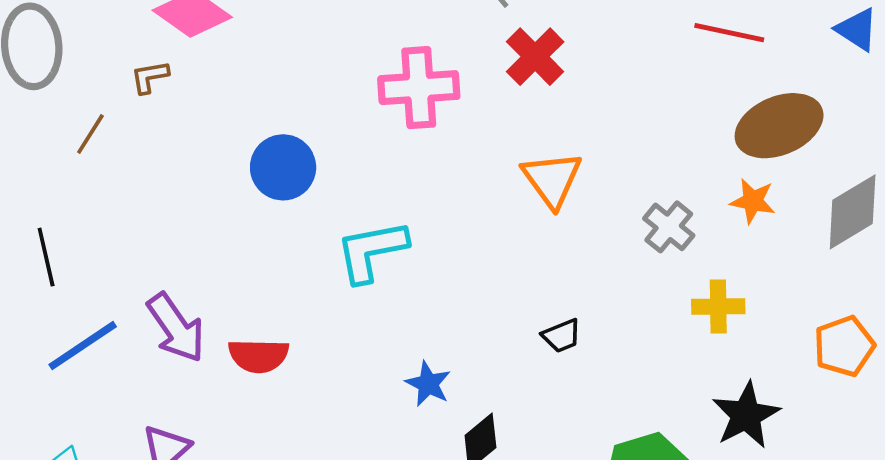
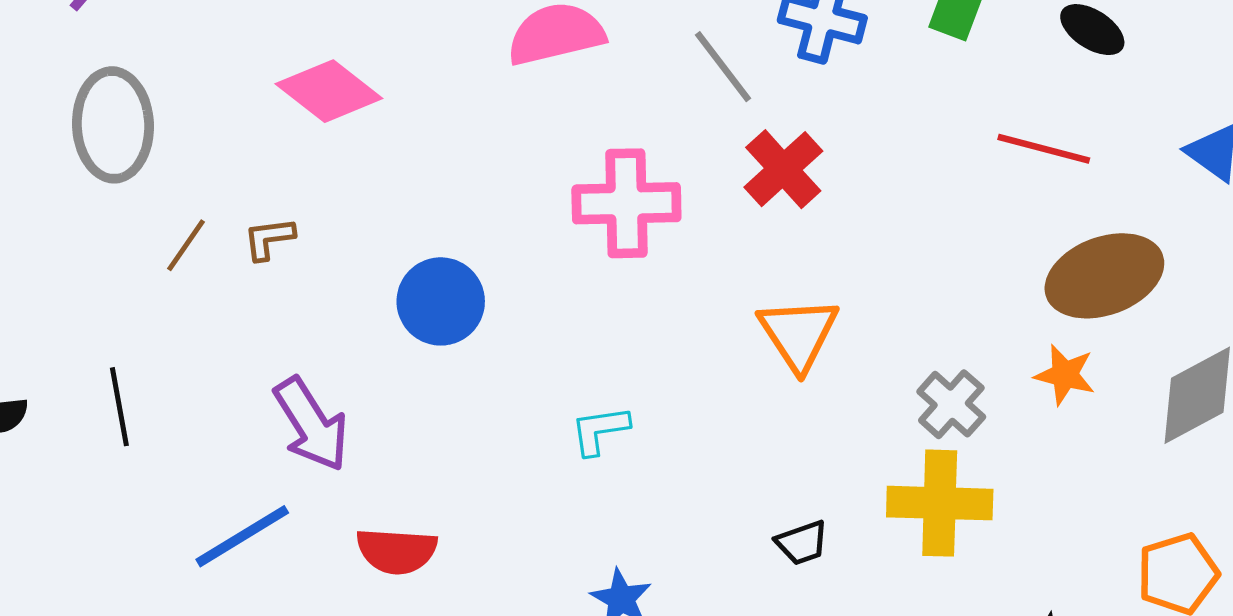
brown L-shape: (150, 77) -> (269, 239), moved
cyan L-shape: (371, 251) -> (600, 430), moved, size x0.6
yellow cross: (718, 306) -> (940, 503), moved, size x1.5
purple arrow: (176, 328) -> (311, 424), moved
blue line: (83, 346) -> (242, 536), moved

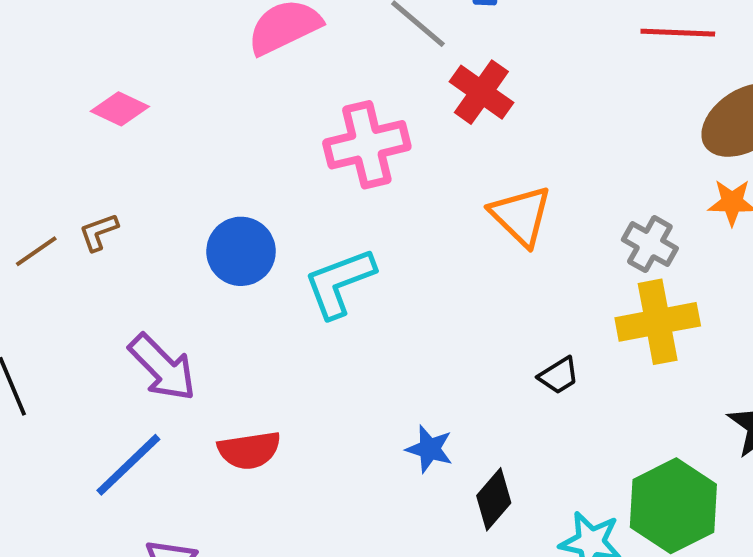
pink diamond: (329, 91) -> (120, 109), size x0.7
brown line: (186, 245) -> (36, 251), turned 33
cyan L-shape: (600, 430) -> (339, 283), moved, size x1.6

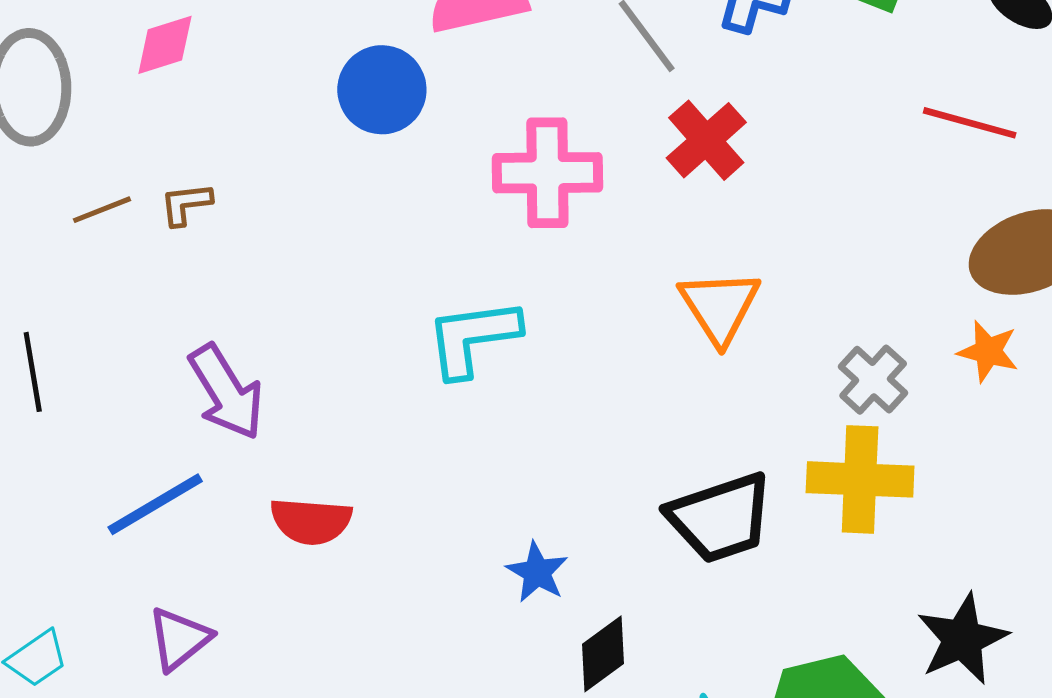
pink diamond: (120, 109) -> (165, 45), moved, turned -56
blue circle: (241, 251) -> (382, 90), moved
black trapezoid: (559, 376) -> (720, 518), size x2.0

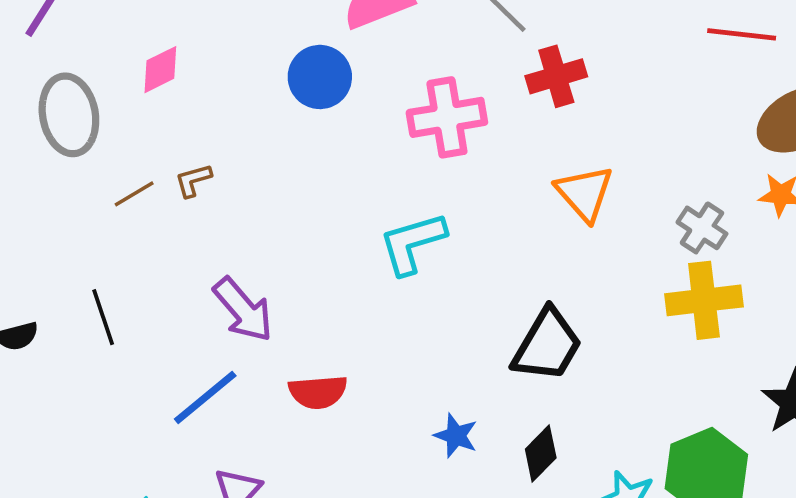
red cross: (706, 140) -> (556, 76), turned 34
black trapezoid: (720, 518) -> (547, 345), moved, turned -32
blue star: (537, 572) -> (456, 436), moved

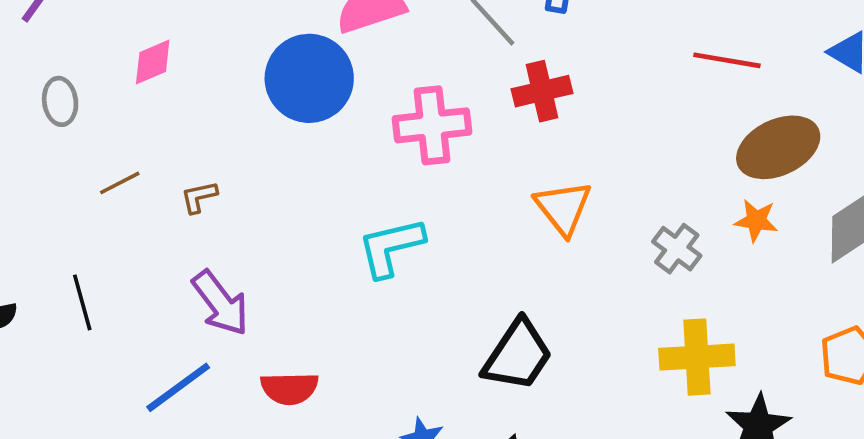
blue circle: (320, 77) -> (309, 78), size x1.4
gray ellipse: (69, 115) -> (60, 101), size x0.6
brown L-shape: (193, 180) -> (199, 197), moved
yellow cross: (704, 300) -> (697, 357), moved

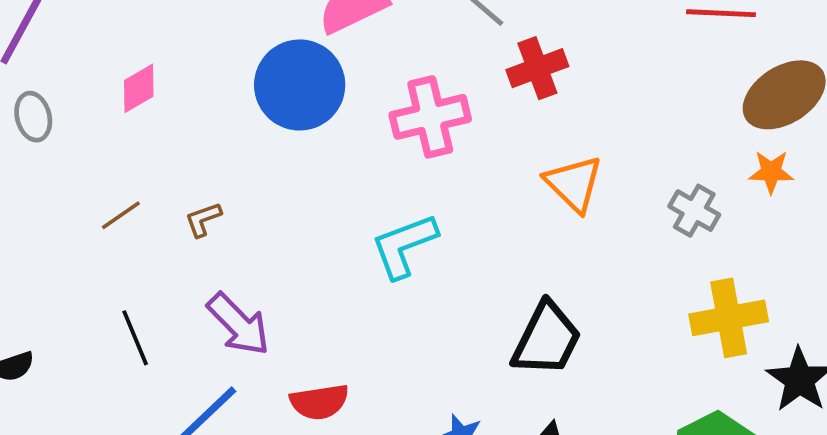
gray ellipse: (60, 101) -> (33, 117), moved
black line: (82, 302) -> (135, 338), moved

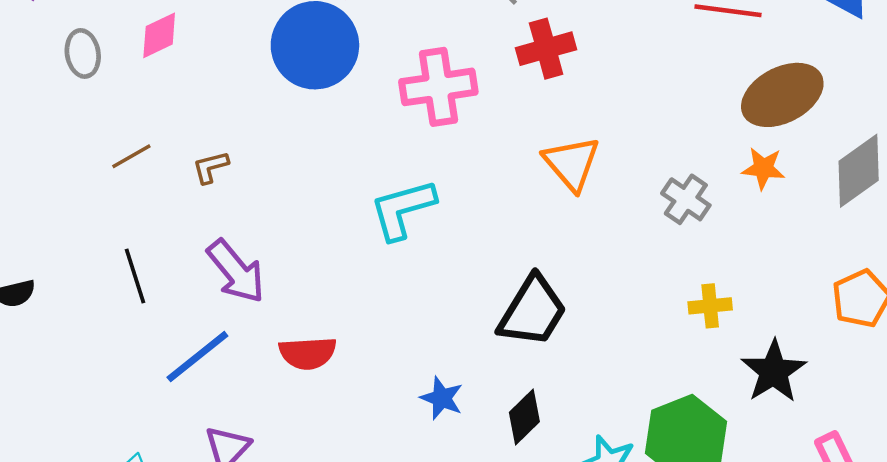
gray ellipse: (33, 117) -> (83, 53), moved
yellow cross: (729, 318) -> (710, 306), size x0.6

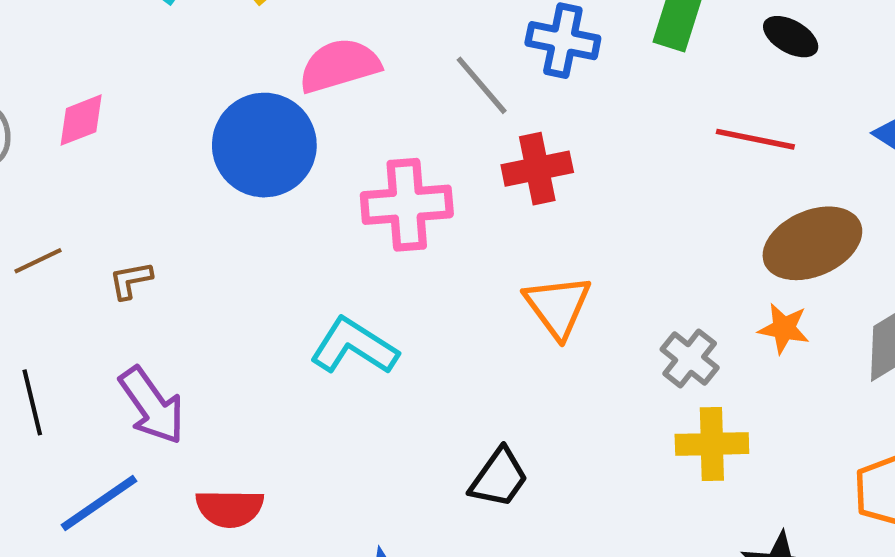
cyan L-shape: (403, 209) -> (354, 346), turned 44
yellow cross: (710, 306) -> (712, 444), moved, size x1.4
black trapezoid: (533, 311) -> (499, 478), size x0.7

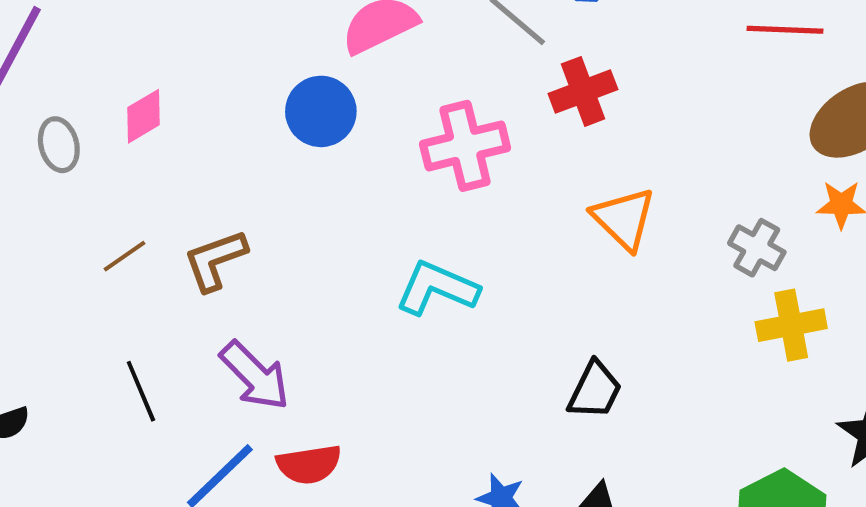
blue circle: (264, 145) -> (321, 111), size x0.7
brown L-shape: (131, 280) -> (215, 260), size x1.6
red semicircle: (230, 508) -> (309, 464), moved

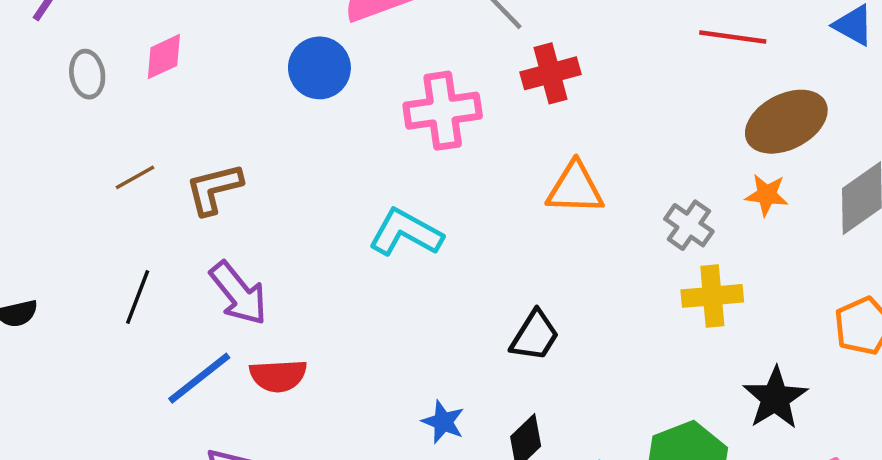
orange triangle: (624, 219) -> (575, 188), turned -48
black line: (141, 391) -> (138, 297), turned 38

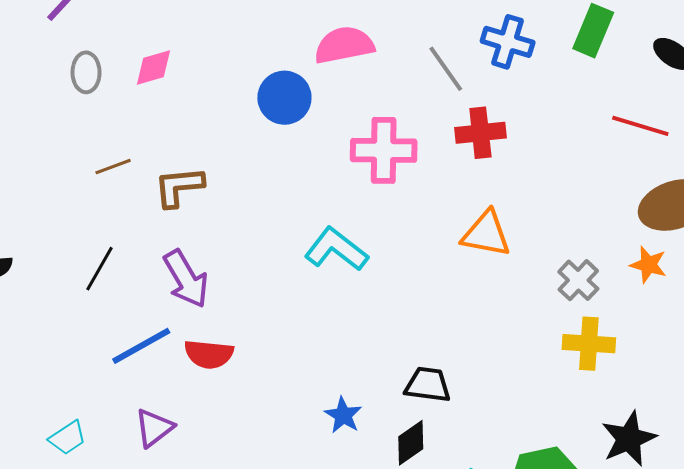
black trapezoid: (535, 336) -> (428, 385), moved, turned -123

